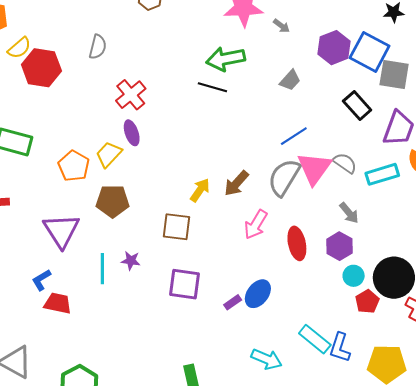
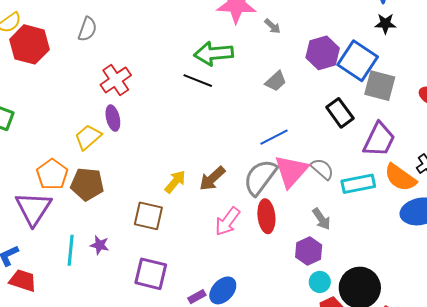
orange pentagon: (74, 166) -> (52, 174), moved
red ellipse: (297, 243) -> (266, 216), moved

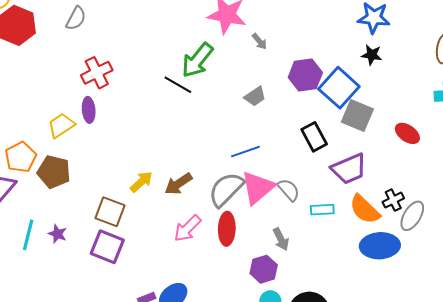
green arrow: (214, 53) -> (197, 60), turned -54
purple trapezoid: (379, 140) -> (349, 169), turned 33
cyan rectangle: (358, 184) -> (322, 210), size x0.7
purple square: (151, 274) -> (107, 247), moved

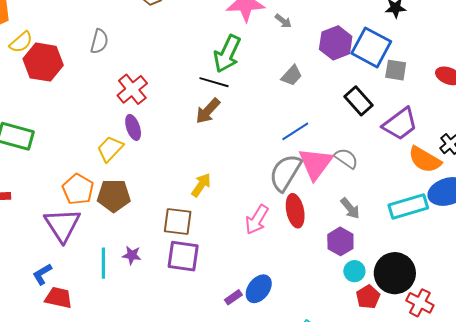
gray square: (357, 115) -> (396, 70), size x0.7
brown arrow: (178, 184) -> (208, 111), moved
cyan rectangle: (322, 210) -> (408, 206), moved, size x1.6

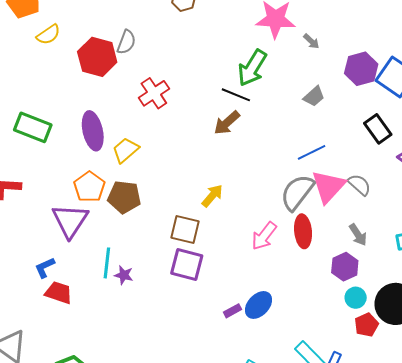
red hexagon: (43, 62) -> (97, 57), moved
purple ellipse: (133, 127) -> (93, 131), moved, size x1.5
purple star: (132, 255) -> (124, 275), moved

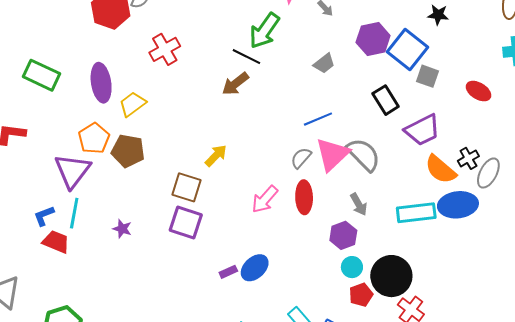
gray semicircle: (359, 185) -> (363, 155), size x1.5
gray semicircle: (297, 192) -> (301, 158), size x0.6
cyan line: (107, 263) -> (74, 213), moved

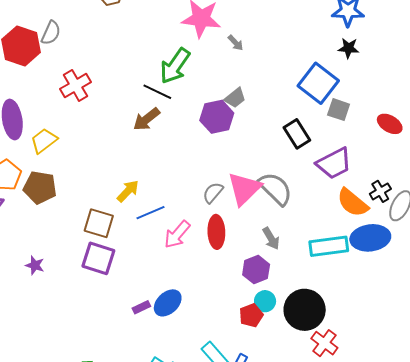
purple hexagon: (373, 39) -> (217, 117), moved
blue line: (318, 119) -> (150, 213), moved
red pentagon: (361, 295) -> (251, 315), moved

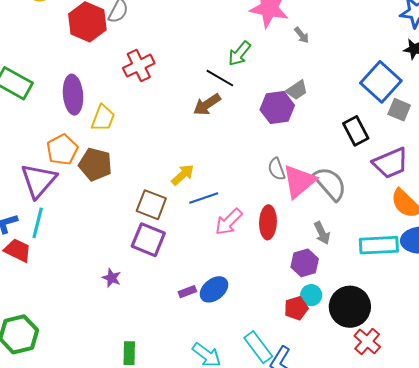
green arrow: (175, 66) -> (239, 54), size x0.7
yellow trapezoid: (44, 141) -> (103, 118), turned 144
gray semicircle: (213, 193) -> (277, 169), moved, turned -65
purple star: (35, 265) -> (112, 278), moved

